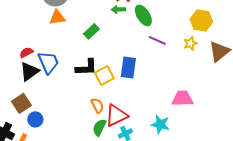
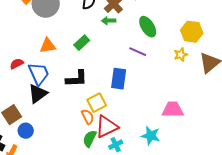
green ellipse: (143, 15) -> (148, 27), moved
orange triangle: (57, 17) -> (48, 46), moved
purple line: (157, 40) -> (138, 52), moved
black triangle: (29, 71) -> (38, 94), moved
yellow square: (104, 75) -> (97, 103), moved

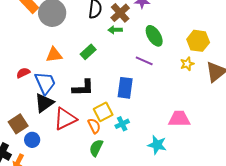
red triangle: (107, 127) -> (65, 119), moved
cyan cross: (116, 145) -> (122, 124), moved

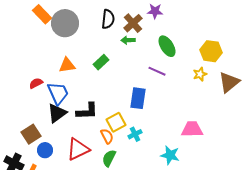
black L-shape: (83, 88) -> (87, 111), moved
red triangle: (65, 119) -> (78, 149), moved

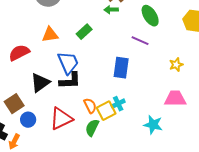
yellow star: (200, 74) -> (176, 65), moved
red semicircle: (36, 83) -> (19, 53), size x1.5
blue trapezoid: (58, 93) -> (68, 63), moved
yellow square: (116, 122) -> (106, 111), moved

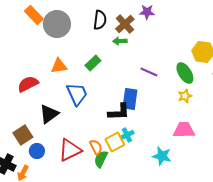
green ellipse: (150, 16) -> (185, 73), moved
black L-shape: (70, 81) -> (119, 112), moved
orange semicircle: (90, 106) -> (96, 147), moved

